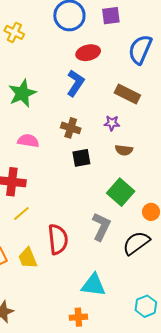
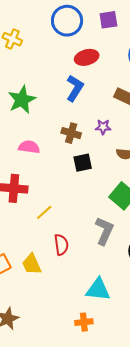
purple star: (112, 123) -> (103, 127), moved
yellow line: (21, 214) -> (44, 212), moved
red semicircle: (58, 239) -> (61, 245), size x0.7

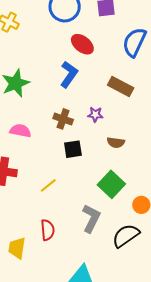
red ellipse: (87, 57) -> (82, 44), turned 50
yellow line: (44, 212) -> (48, 185), moved
yellow trapezoid: (32, 264) -> (17, 248), turned 30

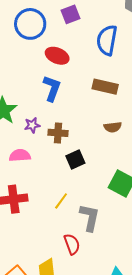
purple star: (95, 115) -> (32, 125), moved
brown semicircle: (116, 142) -> (113, 127), moved
gray L-shape: (91, 218) -> (90, 217), moved

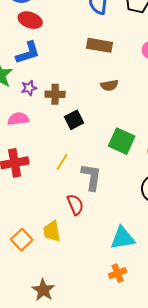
red ellipse: (57, 56) -> (30, 20), moved
blue L-shape: (52, 88) -> (28, 53), moved, turned 56

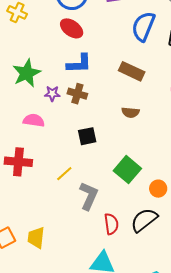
blue L-shape: (28, 53) -> (79, 64), moved
brown cross: (55, 94) -> (77, 94), moved
red semicircle: (75, 205) -> (111, 224), moved

